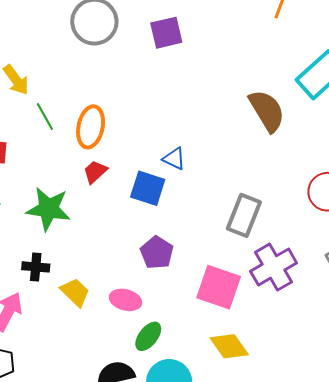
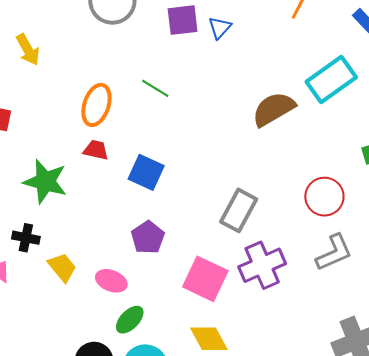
brown semicircle: (267, 111) -> (274, 109), turned -96
green line: (45, 117) -> (155, 88), moved, turned -36
blue triangle: (174, 159) -> (220, 28), moved, turned 40
red trapezoid: (95, 172) -> (96, 150), turned 48

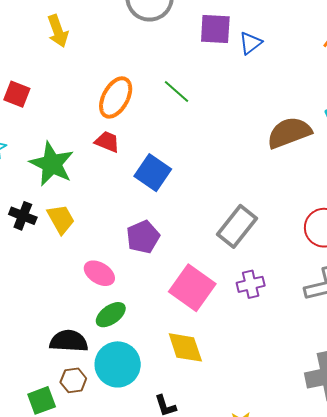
purple cross: (262, 265) -> (251, 284), size x0.6
yellow trapezoid: (62, 267) -> (61, 219), moved

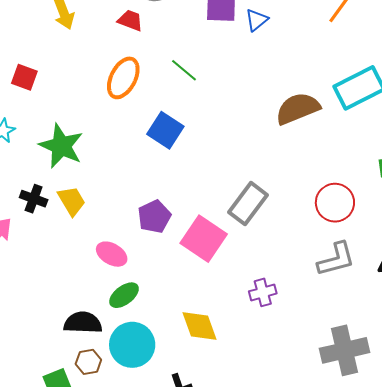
red trapezoid: (107, 142) -> (130, 20), moved
blue square: (153, 173) -> (165, 130), moved
purple cross: (251, 284) -> (263, 292), moved
pink square: (192, 288) -> (204, 239), moved

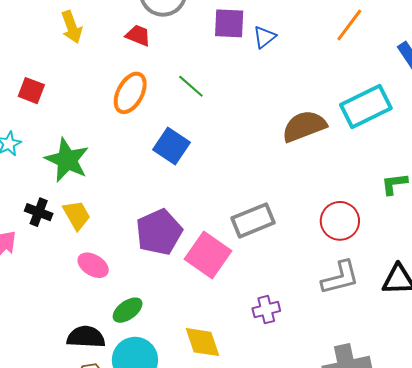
gray rectangle: (248, 204) -> (253, 220), turned 30
purple pentagon: (154, 217) -> (159, 232), size x1.4
pink ellipse: (112, 254) -> (93, 265), moved

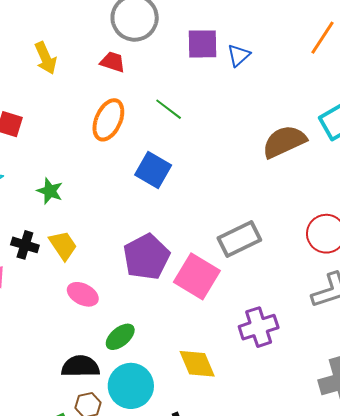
green star: (67, 160) -> (50, 191), size x0.6
purple cross: (266, 310) -> (259, 327), size x1.4

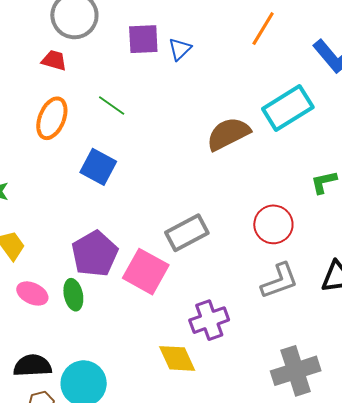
green ellipse: (120, 337) -> (73, 295), moved, turned -60
yellow diamond: (197, 364) -> (177, 358), moved

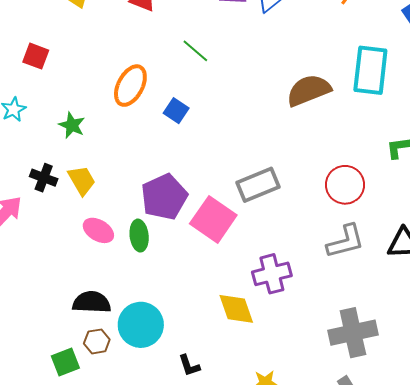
cyan rectangle: (288, 108) -> (370, 70), turned -57
orange ellipse: (52, 118) -> (130, 86), moved
blue square: (98, 167) -> (176, 111), size x0.7

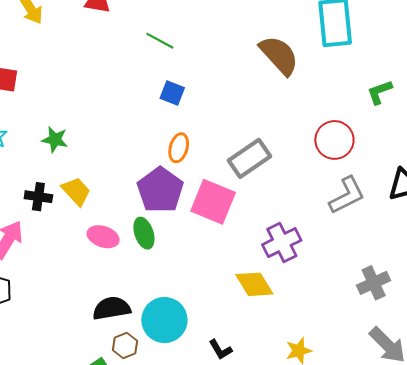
orange ellipse: (130, 86) -> (179, 148), moved, size x0.7
brown semicircle: (309, 90) -> (279, 55), turned 81
blue square: (176, 111) -> (172, 93), moved
gray cross: (353, 333) -> (374, 283), size x0.7

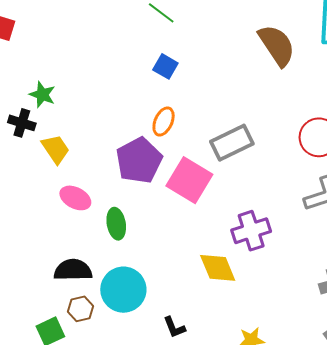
black cross: (38, 197) -> (22, 123), moved
green ellipse: (144, 233) -> (116, 224), moved

